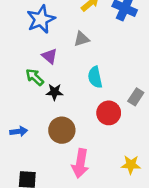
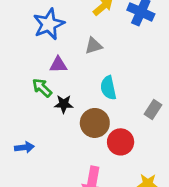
purple triangle: (50, 56) -> (58, 65), turned -42
red circle: (109, 113) -> (121, 142), moved
brown circle: (62, 130) -> (95, 123), moved

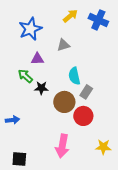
gray rectangle: (153, 109) -> (86, 92), moved

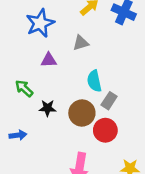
green arrow: (25, 76) -> (24, 88), moved
black star: (41, 88) -> (47, 108), moved

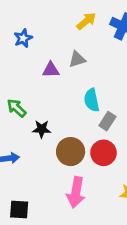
blue star: (40, 23) -> (23, 38), moved, size x0.6
purple triangle: (49, 60) -> (51, 70), moved
brown circle: (82, 113) -> (71, 152), moved

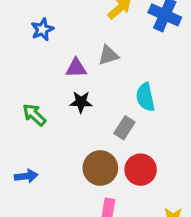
cyan semicircle: (92, 100) -> (145, 97), moved
gray rectangle: (107, 121) -> (124, 128), moved
black star: (42, 129) -> (81, 102), moved

